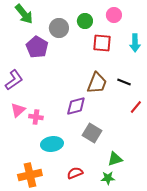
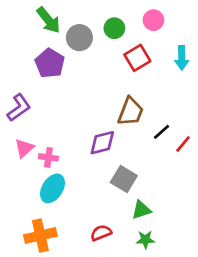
green arrow: (24, 14) -> (48, 20), moved
red square: (102, 43) -> (137, 58), turned -36
black line: (124, 82) -> (162, 132), moved, turned -64
cyan ellipse: (52, 144) -> (53, 188), moved, turned -50
green triangle: (115, 159) -> (141, 210), moved

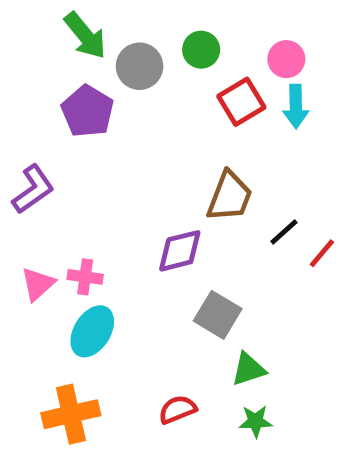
pink circle: (153, 20) -> (286, 59), moved
cyan arrow: (182, 58) -> (296, 106), moved
pink triangle: (24, 148) -> (38, 284), moved

